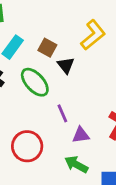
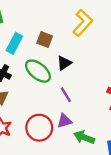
black triangle: (66, 65) -> (64, 63), moved, turned 42
purple triangle: (81, 135) -> (64, 121), moved

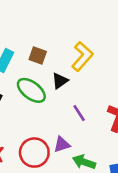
yellow L-shape: (83, 23) -> (82, 57), moved
purple line: (66, 95) -> (79, 113), moved

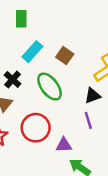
black triangle: (60, 81) -> (93, 96), moved
red circle: (34, 153) -> (36, 128), moved

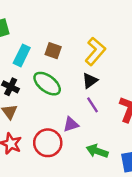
red circle: (36, 128) -> (48, 143), moved
purple triangle: (64, 145) -> (71, 124), moved

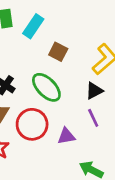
cyan rectangle: (22, 55) -> (33, 26), moved
red circle: (48, 143) -> (32, 124), moved

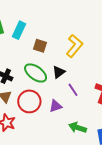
black triangle: (94, 91) -> (59, 72), moved

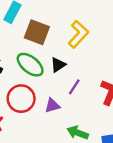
brown square: (40, 46) -> (37, 32), size x1.5
purple line: (73, 90) -> (74, 87), turned 64

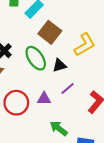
red circle: (21, 99) -> (16, 103), moved

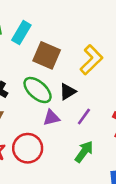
purple triangle: (44, 99) -> (51, 118), moved
green arrow: (59, 128) -> (84, 152), moved, turned 102

